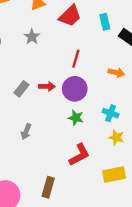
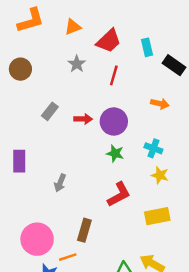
gray star: (32, 37) -> (77, 64), moved
red line: (76, 59) -> (114, 75), moved
gray rectangle: (21, 89) -> (50, 111), moved
gray arrow: (26, 132) -> (60, 183), moved

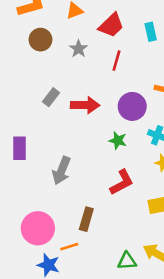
brown circle: (20, 69) -> (40, 40), moved
red arrow: (83, 119) -> (85, 105), size x1.5
purple circle: (114, 121) -> (132, 106), moved
gray arrow: (60, 183) -> (61, 171), size x1.5

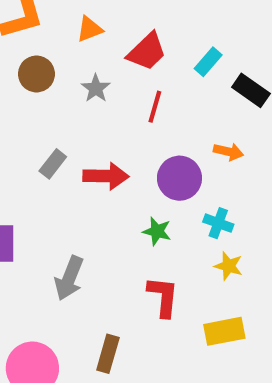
cyan rectangle: (151, 32) -> (208, 62), turned 54
red L-shape: (122, 182) -> (163, 297), turned -56

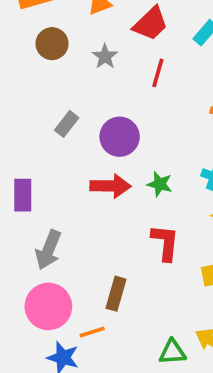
red arrow: (106, 176) -> (110, 186), moved
purple circle: (179, 178) -> (120, 137), moved
gray arrow: (69, 278) -> (48, 250), moved

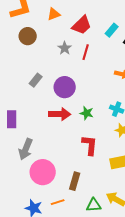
gray star: (105, 56) -> (65, 48), moved
brown rectangle: (116, 294) -> (75, 181), moved
pink circle: (48, 306) -> (43, 172), moved
orange line: (92, 332) -> (58, 202), moved

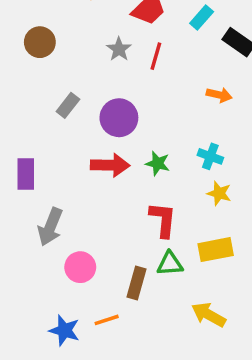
brown circle: (28, 36) -> (40, 42), moved
pink circle: (43, 172) -> (80, 267), size x0.7
green triangle: (94, 205) -> (170, 264), moved

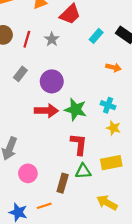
cyan rectangle: (202, 18) -> (96, 36), moved
red line: (156, 56) -> (27, 39), moved
green star: (158, 163) -> (76, 110), size x1.5

